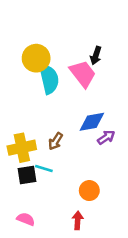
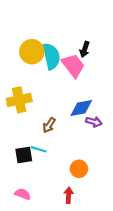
cyan semicircle: (49, 79) -> (51, 56), moved
purple arrow: (106, 137) -> (94, 122), turned 49
yellow cross: (22, 148) -> (19, 100), moved

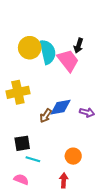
blue diamond: (81, 108) -> (60, 107), moved
cyan line: (39, 149) -> (33, 159), moved

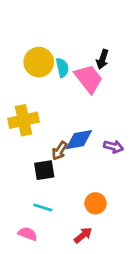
cyan semicircle: (48, 52) -> (62, 68), size x0.6
black square: (22, 143) -> (44, 170), moved
red arrow: (64, 180) -> (83, 235), turned 48

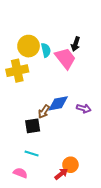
yellow cross: (23, 120) -> (17, 71), moved
orange circle: (96, 203) -> (70, 165), moved

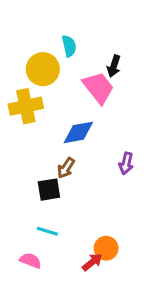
cyan semicircle: (46, 50) -> (69, 46), moved
blue diamond: (58, 103) -> (78, 132), moved
purple arrow: (84, 108) -> (126, 163), turned 88

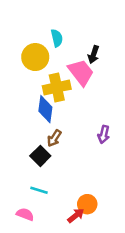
yellow cross: (26, 106) -> (57, 87), moved
blue diamond: (78, 132) -> (45, 109), moved, turned -72
black square: (49, 190) -> (40, 156), turned -36

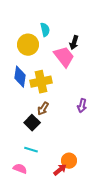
yellow cross: (57, 87) -> (41, 82), moved
blue diamond: (45, 109) -> (20, 77), moved

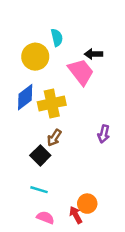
black arrow: (74, 43) -> (94, 54), turned 72
blue diamond: (20, 77) -> (25, 97), turned 45
pink semicircle: (20, 169) -> (45, 218), moved
red arrow: (60, 170) -> (76, 215), turned -80

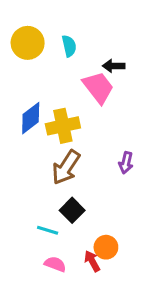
yellow circle: (35, 57) -> (28, 43), moved
brown arrow: (54, 138) -> (66, 167), size x1.6
black square: (40, 155) -> (72, 210), moved

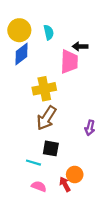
pink trapezoid: (98, 87) -> (69, 62), turned 40
blue diamond: (31, 118) -> (21, 54), moved
purple arrow: (126, 163) -> (90, 128), moved
black square: (72, 210) -> (51, 148), turned -35

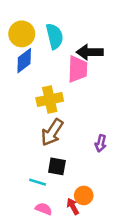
cyan semicircle: (49, 32) -> (55, 36), size x1.5
black arrow: (80, 46) -> (90, 52), size x1.5

